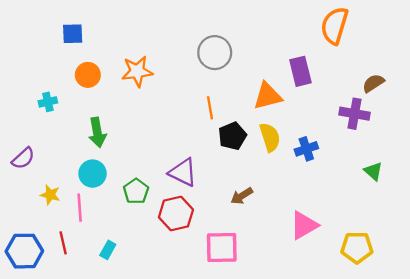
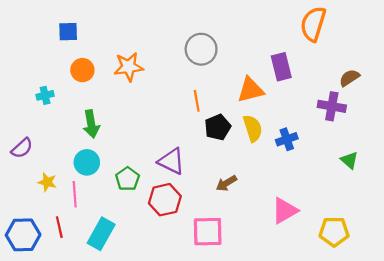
cyan rectangle: (108, 250) -> (101, 234), size x1.8

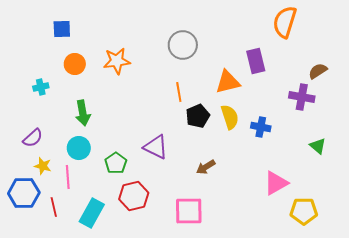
blue cross: (287, 139) -> (261, 127), turned 30
purple semicircle: (22, 148) -> (33, 138), moved
red hexagon: (165, 200) -> (134, 196), moved
pink triangle: (285, 211) -> (276, 183), moved
blue hexagon: (23, 235) -> (24, 193), moved

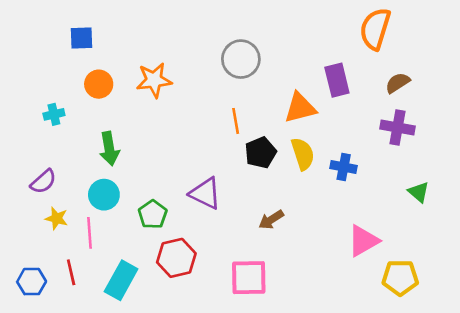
brown semicircle: (318, 71) -> (398, 83), moved
blue hexagon: (24, 193) -> (32, 282), moved, size x0.7

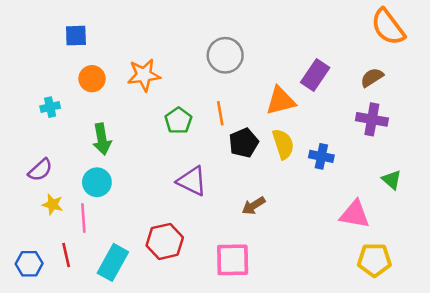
orange semicircle: (375, 29) -> (388, 27), moved, turned -54
purple rectangle: (337, 80) -> (315, 75), turned 48
green pentagon: (153, 214) -> (178, 121), moved
pink triangle: (363, 241) -> (355, 214), moved, turned 40

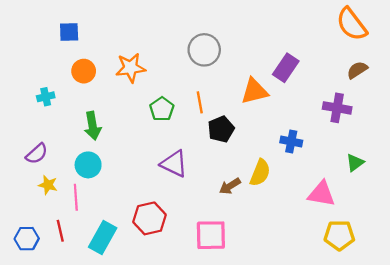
brown semicircle: (372, 77) -> (357, 70), moved
yellow semicircle: (283, 144) -> (260, 173), moved, turned 40
green triangle: (392, 180) -> (355, 163), turned 42

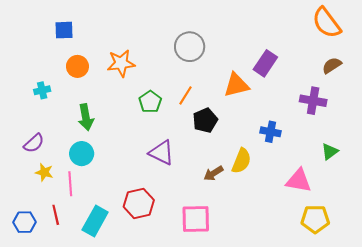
orange line: (200, 102) -> (185, 95), turned 42

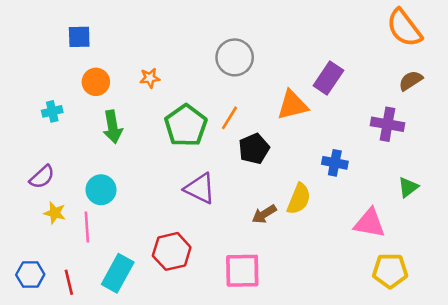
orange star: (121, 63) -> (150, 78), size x0.6
green pentagon: (150, 102) -> (186, 126), size x1.5
green arrow: (86, 117) -> (113, 127), moved
red line: (56, 215) -> (69, 282), moved

